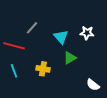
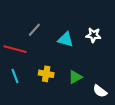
cyan triangle: (61, 37) -> (66, 39), turned -35
green triangle: (70, 58) -> (75, 77), moved

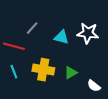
white star: (93, 35) -> (88, 33), size x1.5
yellow cross: (46, 74) -> (43, 70), size x1.5

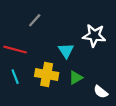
gray line: (32, 28) -> (35, 20), moved
cyan triangle: (62, 37) -> (66, 51), moved, turned 42

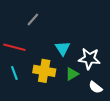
white star: (94, 35) -> (89, 59), moved

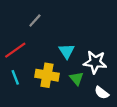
red line: (14, 47) -> (15, 50), turned -50
green triangle: (72, 74) -> (76, 78), turned -40

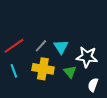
gray line: (35, 21) -> (41, 46), moved
white semicircle: (102, 93) -> (93, 85), turned 72

